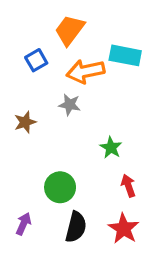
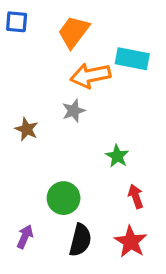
blue square: (36, 60) -> (17, 22), moved, turned 35
gray star: (70, 105) -> (74, 111), turned -30
brown star: (25, 122) -> (27, 129), turned -30

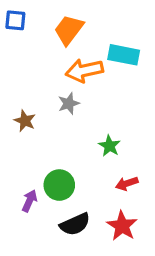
red arrow: (136, 196) -> (127, 184), turned -90
purple arrow: (25, 237) -> (29, 201), moved
black semicircle: (80, 240) -> (75, 224), turned 52

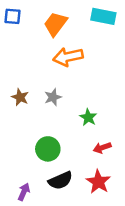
cyan rectangle: (124, 55) -> (103, 16), moved
gray star: (69, 103) -> (53, 97), moved
purple arrow: (29, 201) -> (24, 192), moved

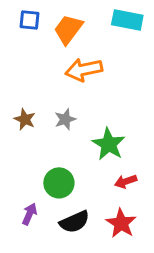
blue square: (12, 16) -> (29, 20), moved
green star: (88, 117) -> (109, 144), size x1.5
purple arrow: (24, 192) -> (29, 214), moved

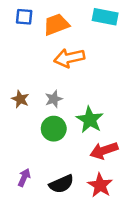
orange trapezoid: (68, 29) -> (56, 24), turned 32
red arrow: (126, 181) -> (104, 151), size x1.5
green circle: (59, 183) -> (54, 129), moved

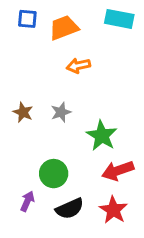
orange arrow: (69, 58) -> (78, 66), size x0.7
green circle: (54, 129) -> (54, 174), moved

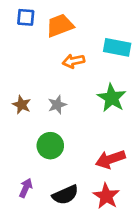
cyan rectangle: (119, 19) -> (117, 47), moved
green star: (102, 136) -> (112, 98), moved
green circle: (54, 174) -> (50, 146), moved

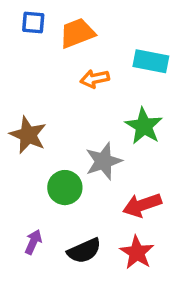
brown star: (22, 105) -> (28, 135), size x1.5
gray star: (57, 105) -> (103, 161), moved, size x1.5

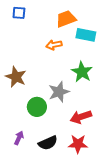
orange trapezoid: (77, 33) -> (66, 19), moved
red star: (137, 252) -> (78, 144), turned -30

